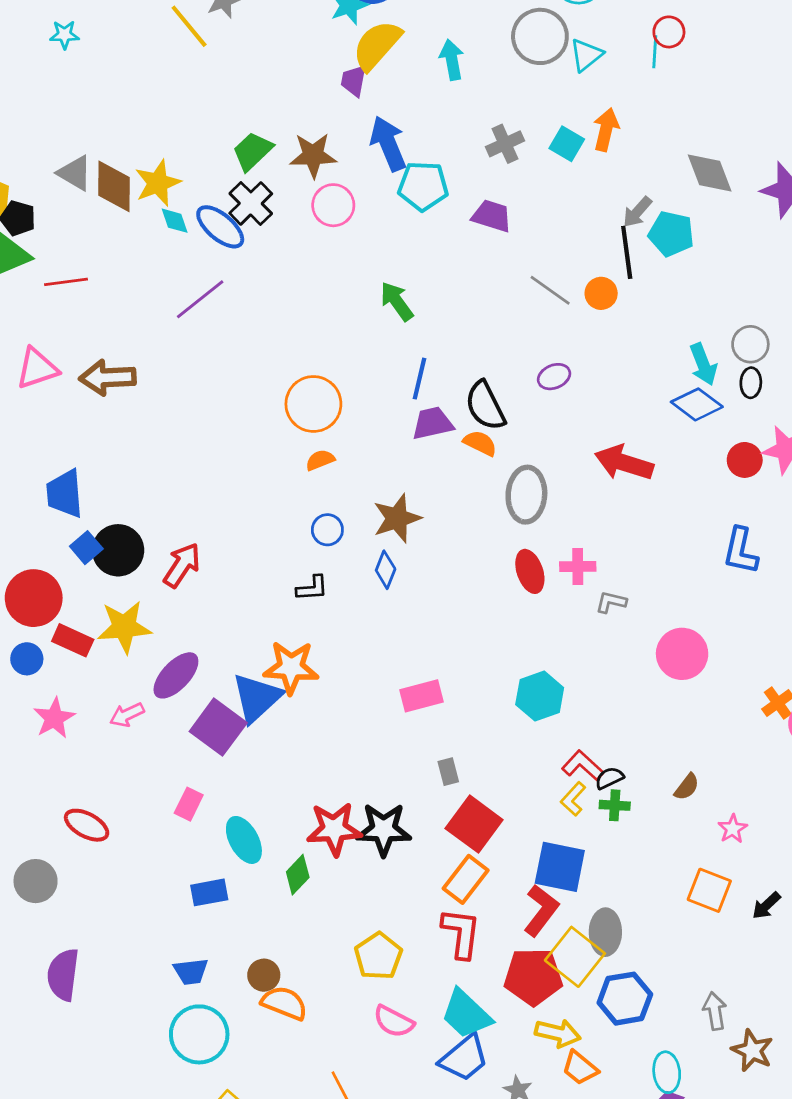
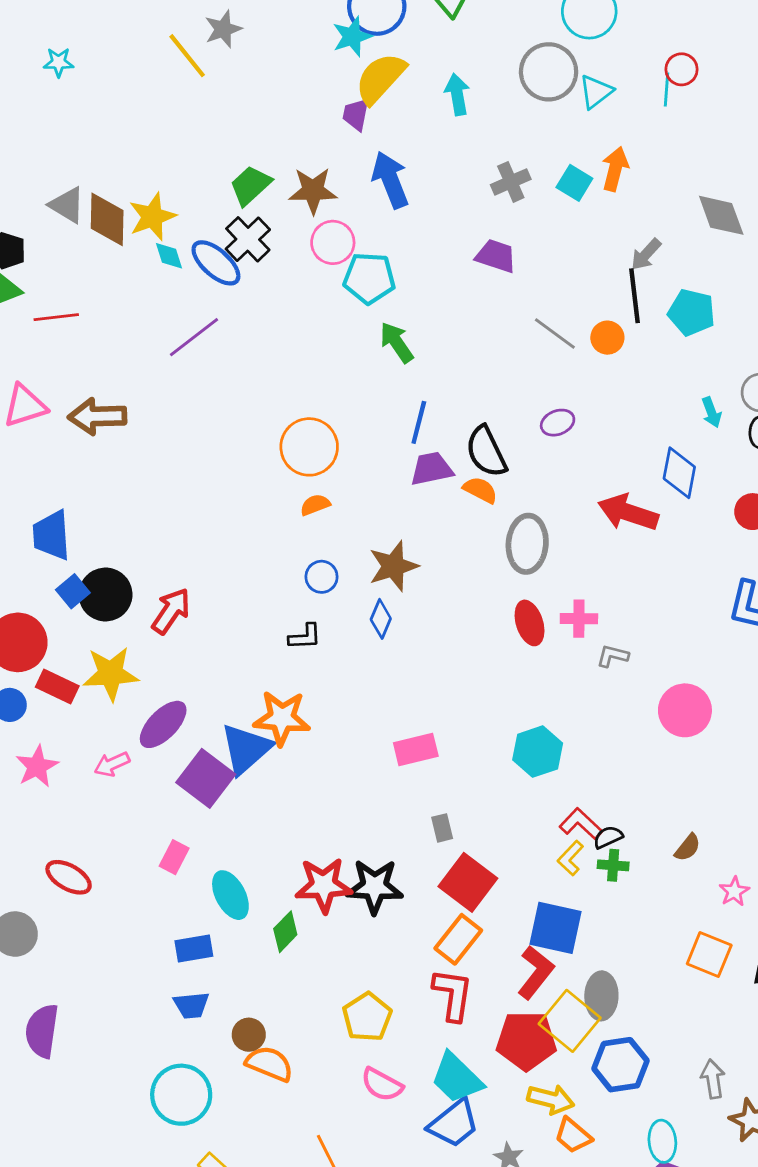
cyan pentagon: (423, 186) -> (369, 278), moved
cyan pentagon: (671, 234) -> (692, 312), moved
cyan arrow: (703, 364) -> (712, 412), size x0.7
blue diamond: (697, 404) -> (679, 473), moved, turned 63
blue trapezoid: (191, 972) -> (191, 1005), moved

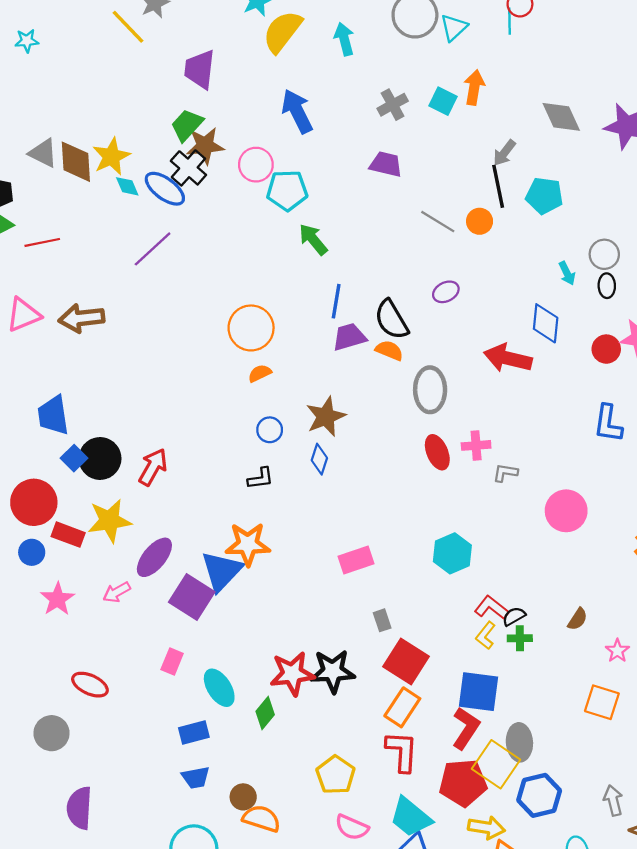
purple trapezoid: (356, 114) -> (200, 69), moved, size x1.5
brown star: (313, 191) -> (205, 146), moved

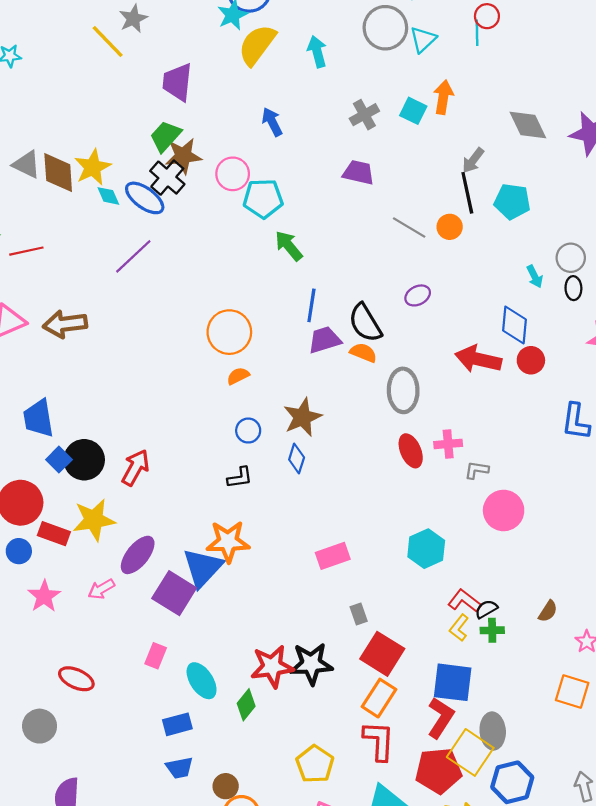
blue arrow: (297, 111) -> (272, 122), size x0.7
red circle: (606, 349) -> (531, 360), moved
pink circle: (566, 511) -> (504, 510), moved

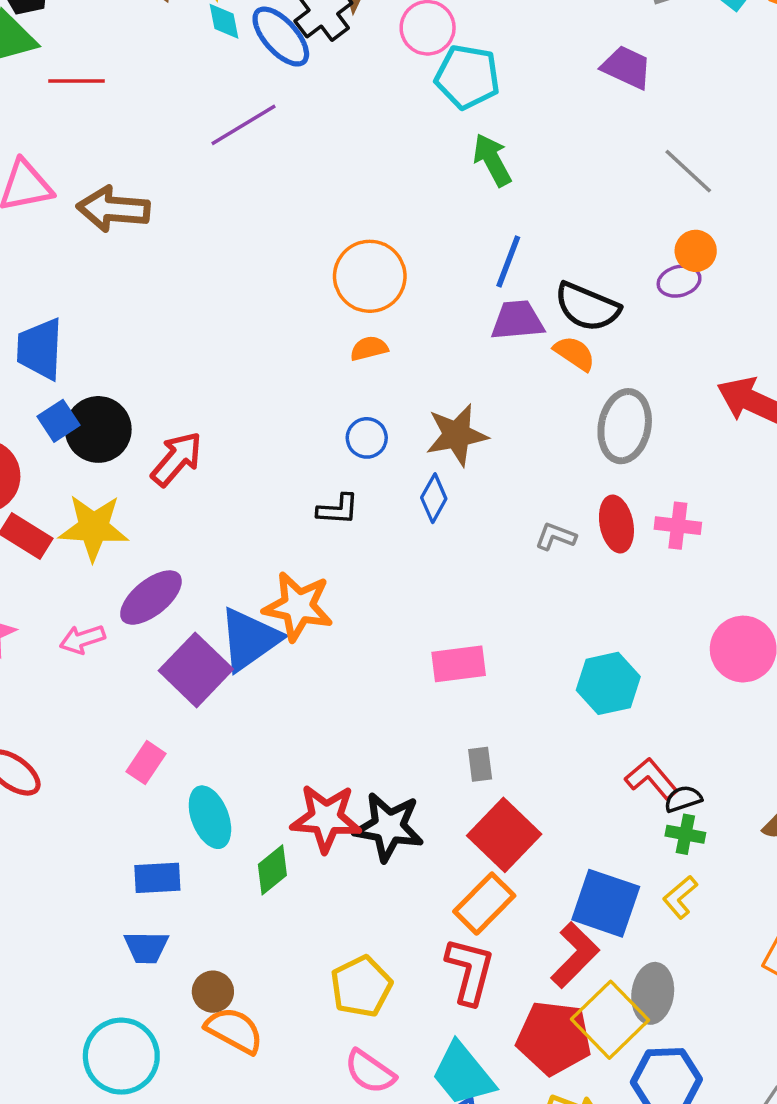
orange circle: (450, 227) -> (696, 251), moved
black semicircle: (365, 323) -> (587, 307), turned -48
gray L-shape: (477, 470) -> (556, 536), moved
yellow L-shape: (459, 628) -> (680, 897), moved

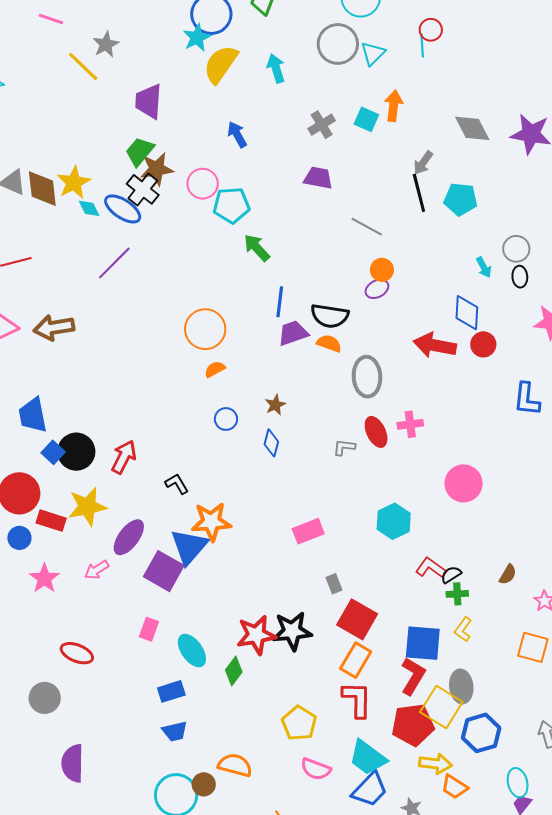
brown star: (457, 435) -> (275, 405), size x0.6
black L-shape: (338, 509) -> (177, 484), moved, turned -110
brown circle: (213, 992) -> (204, 784), moved

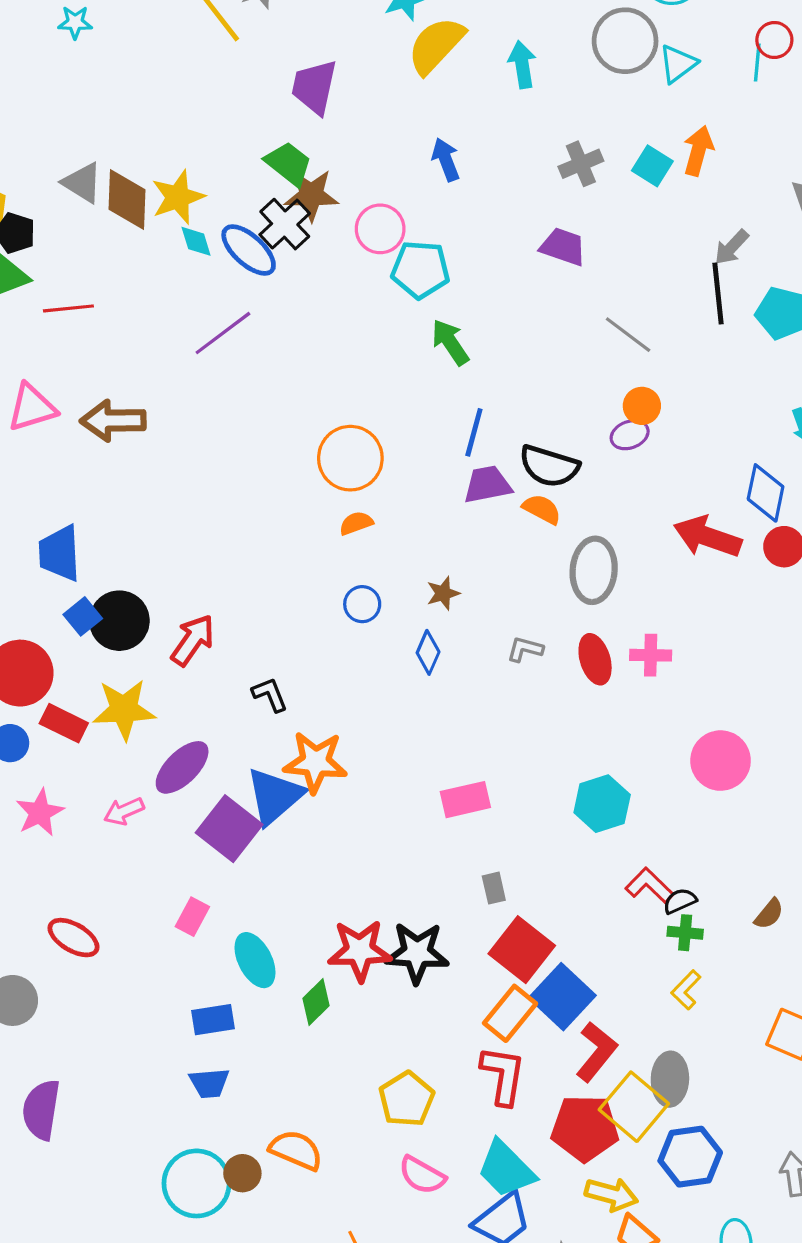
green trapezoid: (140, 151) -> (289, 164), turned 80
gray L-shape: (344, 447) -> (525, 649), moved
blue square: (423, 643) -> (562, 997), moved, turned 30

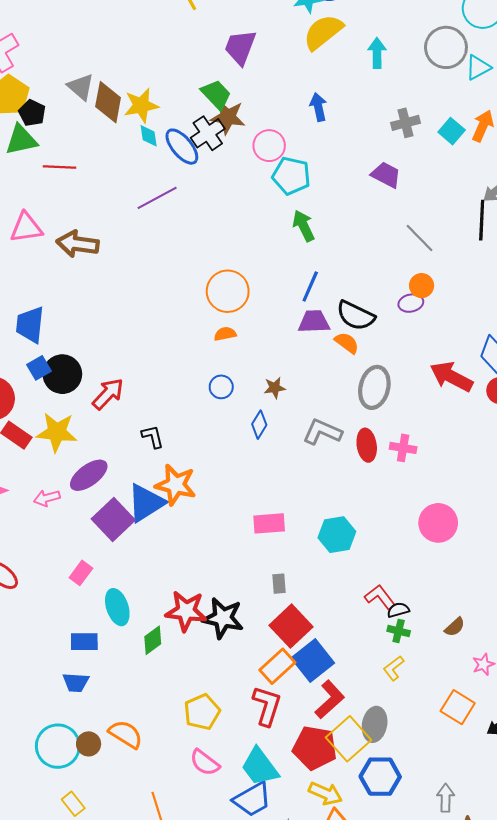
gray L-shape: (525, 649) -> (322, 432), size x1.6
cyan hexagon: (602, 804) -> (337, 535), moved

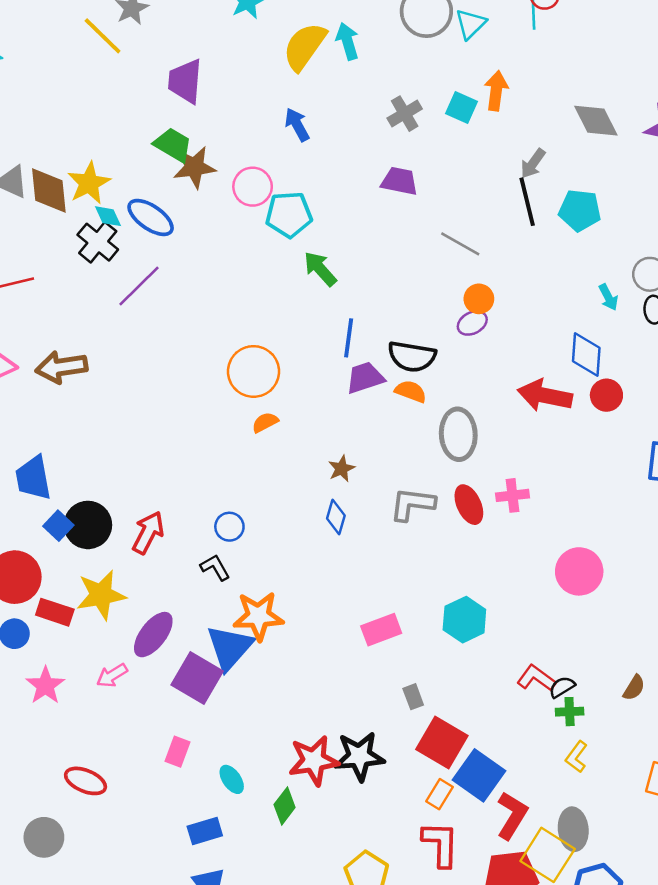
yellow semicircle: (323, 32) -> (305, 46), moved
black cross: (208, 133) -> (98, 242), moved
blue circle: (221, 387) -> (229, 527), moved
cyan ellipse: (117, 607) -> (232, 779), size x0.7
orange rectangle: (277, 666) -> (439, 794), size x0.7

